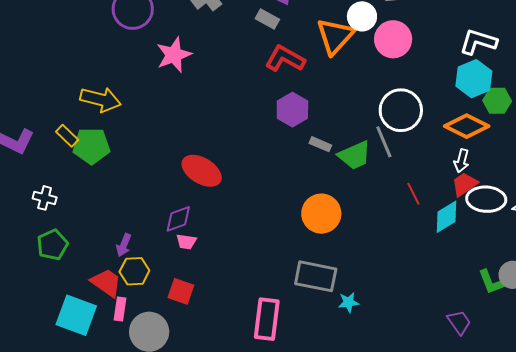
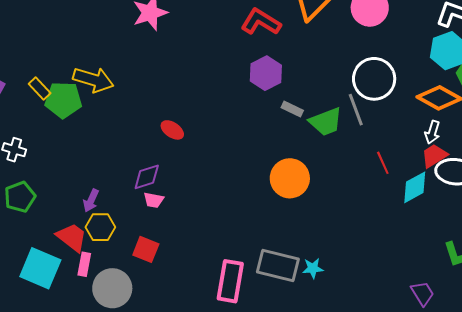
yellow arrow: (101, 100) -> (93, 80), moved
red ellipse: (202, 171) -> (172, 130), size x0.6
gray rectangle: (316, 276) -> (278, 266), moved

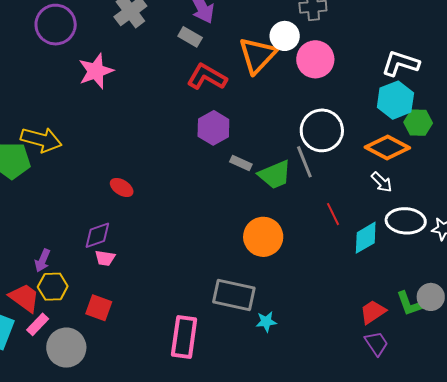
white arrow: (432, 132) -> (382, 182), turned -60
red trapezoid: (434, 156) -> (373, 312), moved
orange circle: (290, 178) -> (263, 237), moved
pink rectangle: (84, 264) -> (38, 324), turned 35
gray rectangle: (278, 266) -> (234, 295), moved

